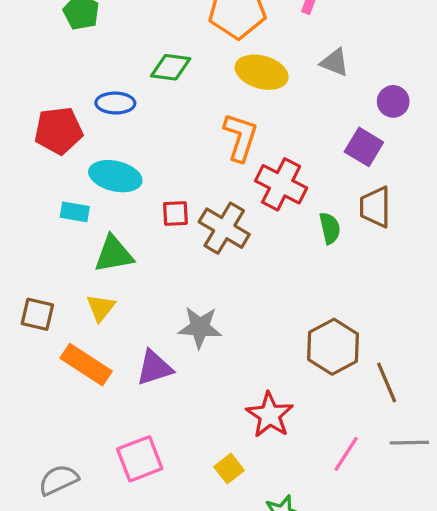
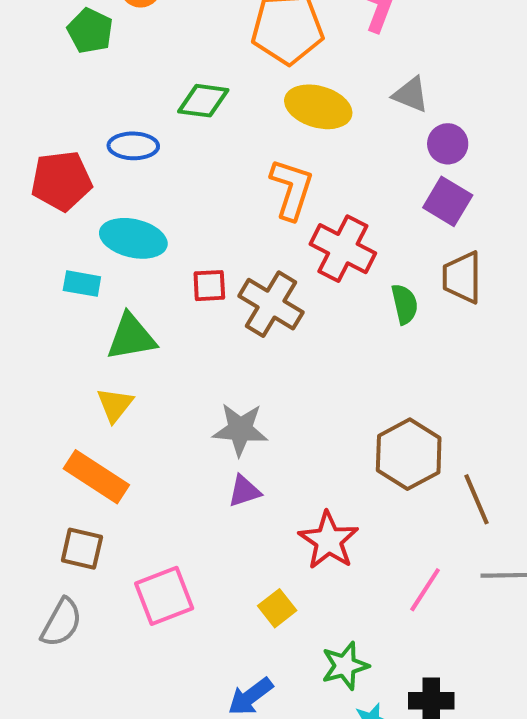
purple circle: (393, 101) -> (448, 144), moved
brown square: (37, 314) -> (82, 549), moved
purple triangle: (154, 368) -> (244, 491), moved, size x0.7
gray semicircle: (58, 480) -> (61, 623), turned 144

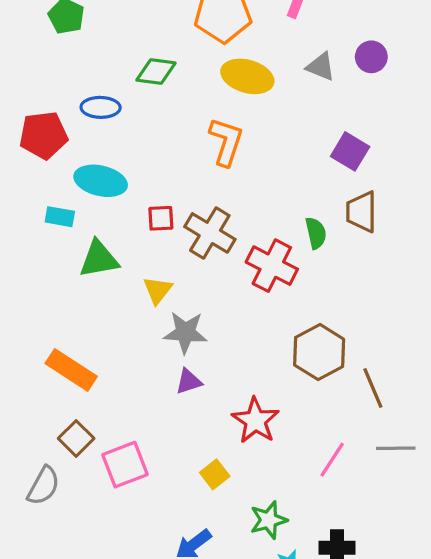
purple circle: (448, 144) -> (371, 57), moved
red cross: (343, 249) -> (272, 266), moved
yellow triangle: (115, 405) -> (158, 290), moved
brown square: (82, 549) -> (76, 438), moved, turned 32

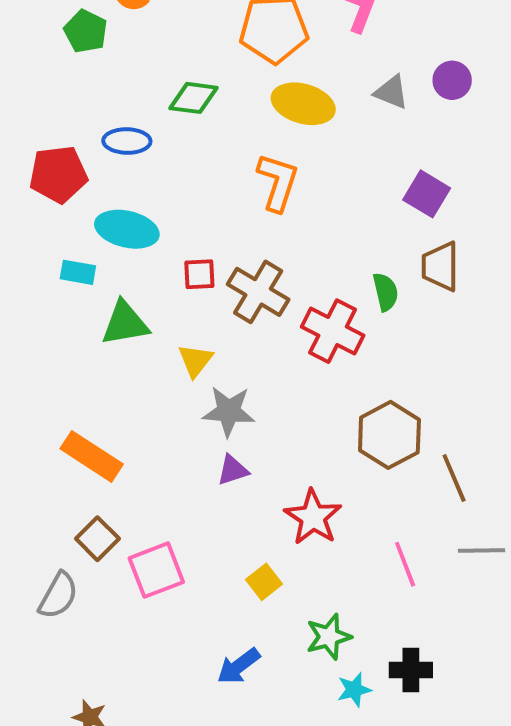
pink line: (332, 460) -> (405, 564), turned -54

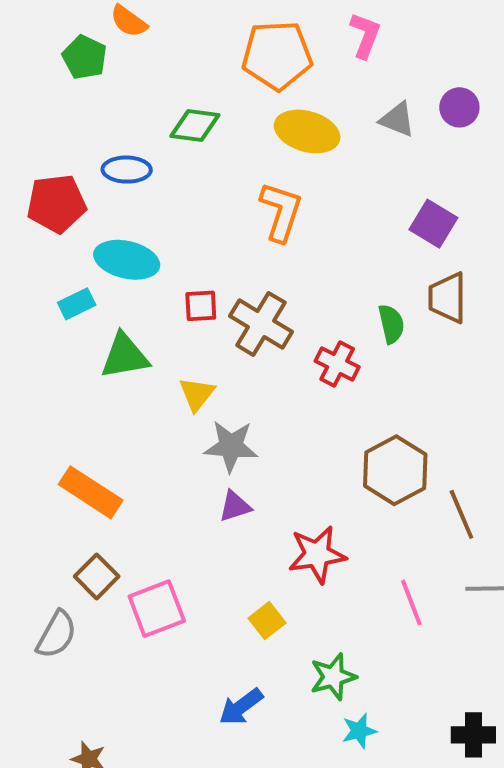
cyan rectangle: (78, 272) -> (77, 304), turned -36
red cross: (333, 331) -> (337, 364), size x0.7
red star: (313, 517) -> (317, 554), turned 30
black cross: (411, 670) -> (473, 735), moved

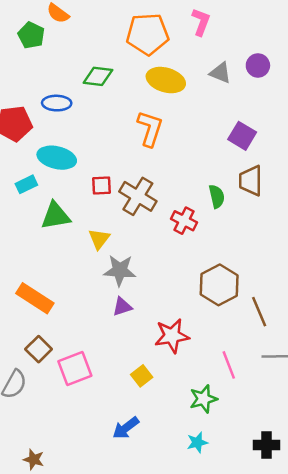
green star: (333, 677) -> (203, 399), moved

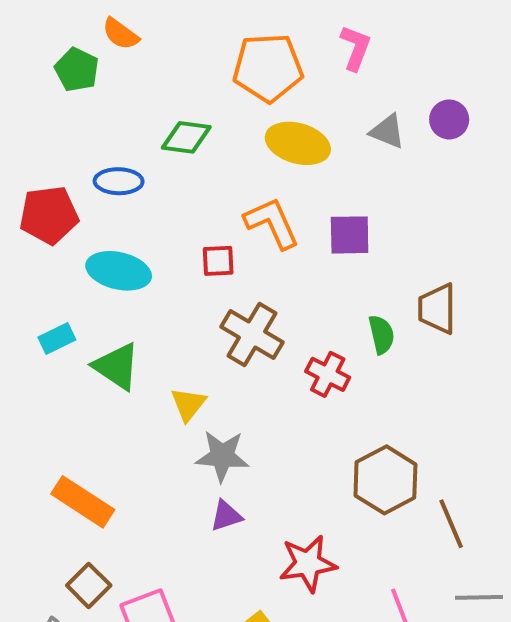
orange L-shape: (150, 129) -> (272, 223), turned -42
purple square: (242, 136) -> (350, 235), moved, turned -32
cyan rectangle: (26, 184) -> (57, 339), moved
red square: (102, 185) -> (218, 261), moved
green triangle: (55, 216) -> (117, 366), turned 44

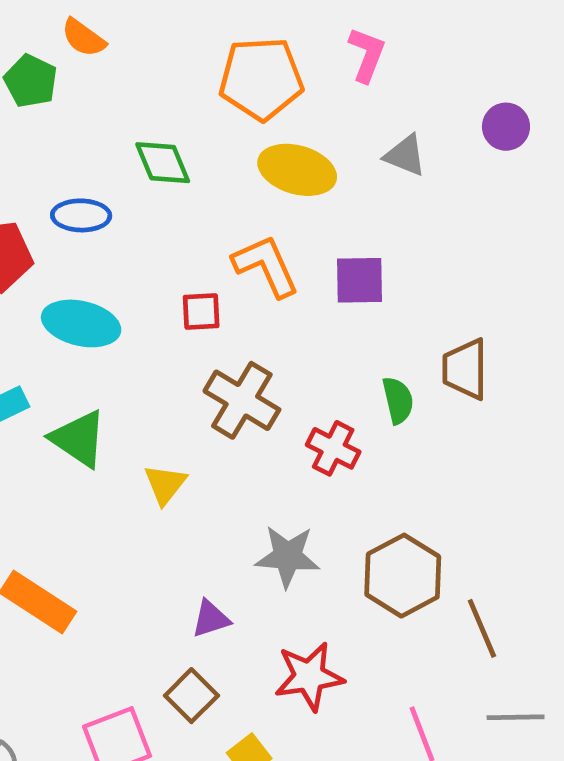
purple circle: (449, 119) -> (506, 127), moved
green diamond: (186, 137) -> (163, 163), turned 60
gray star: (222, 456) -> (288, 556), moved
brown square: (89, 585) -> (191, 696), moved

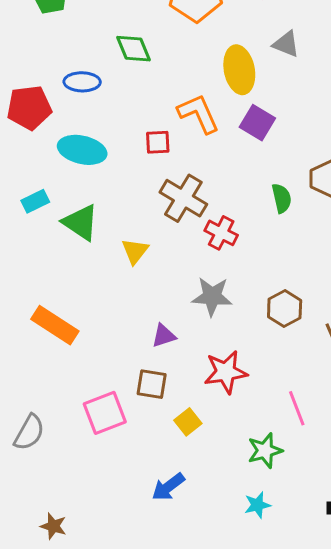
yellow ellipse: (297, 170) -> (239, 70), moved, turned 63
purple square: (360, 280) -> (257, 123), turned 32
red cross: (333, 448) -> (221, 233), moved
brown hexagon: (403, 576) -> (285, 309), size x0.7
brown square: (191, 696) -> (152, 384), turned -36

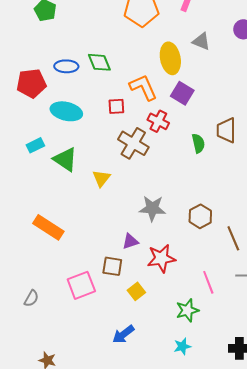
green diamond: (133, 49) -> (99, 62), moved
red cross: (221, 233) -> (158, 121), moved
purple triangle: (164, 336) -> (130, 241), moved
gray semicircle: (29, 432) -> (31, 298), size x0.7

